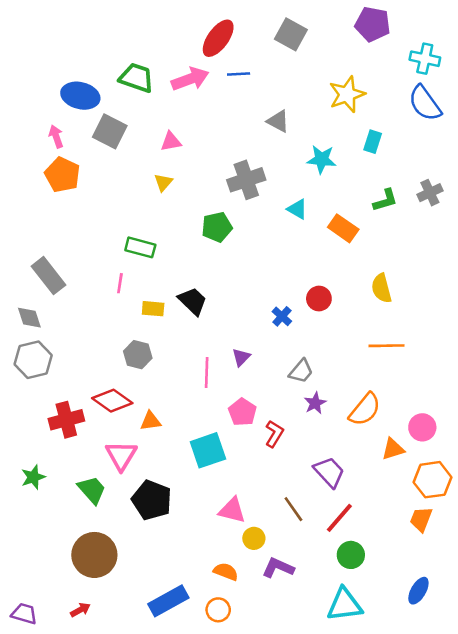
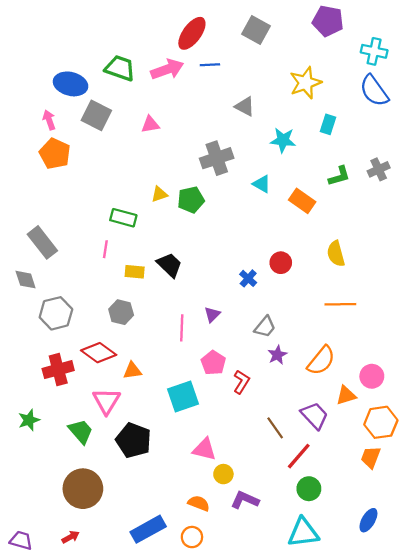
yellow triangle: (163, 182) -> (159, 194), moved, turned 30
gray hexagon: (33, 360) -> (56, 313), moved
purple trapezoid: (329, 472) -> (314, 416), moved
brown line: (293, 509) -> (275, 428), moved

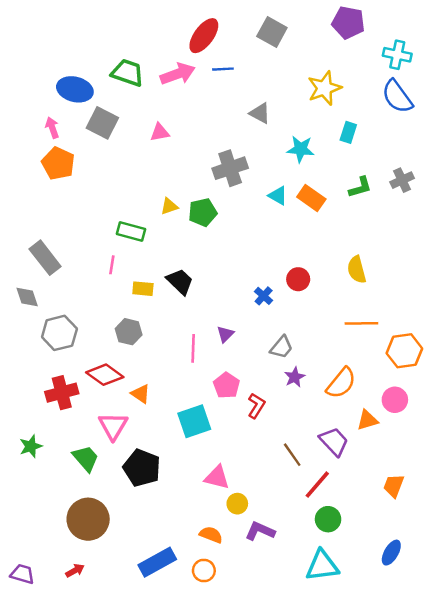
orange rectangle: (302, 201) -> (311, 198), moved
orange triangle: (132, 371) -> (141, 394), turned 42
orange hexagon: (381, 422) -> (404, 351), moved

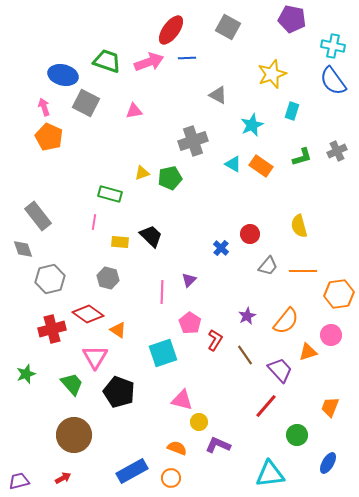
cyan star: (301, 149) -> (252, 125), turned -30
gray trapezoid: (281, 347) -> (268, 266), moved
brown line: (292, 455) -> (245, 355), moved
green circle: (328, 519) -> (297, 435), moved
purple trapezoid: (22, 574) -> (19, 481), turned -30

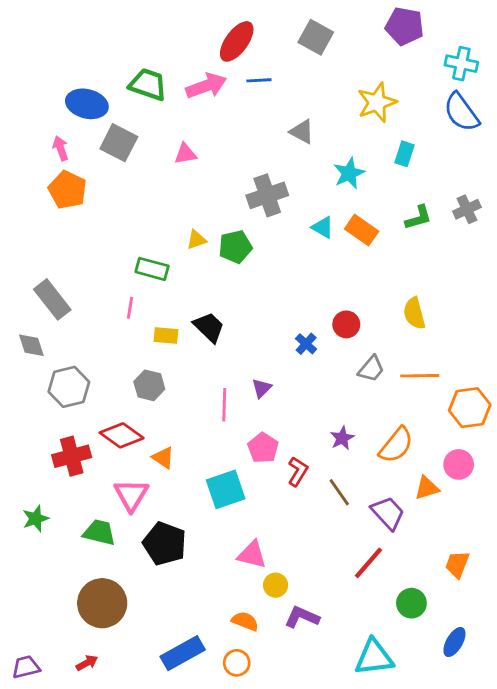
green trapezoid: (72, 384) -> (99, 532), turned -35

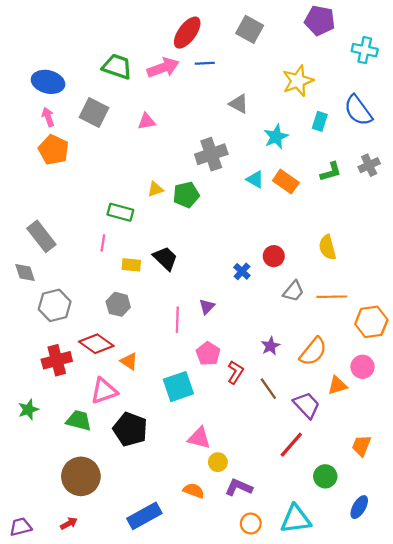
blue ellipse: (87, 104) -> (48, 82), moved
blue semicircle: (461, 112) -> (358, 110), moved
pink triangle: (131, 495) -> (104, 391), turned 40
orange circle: (237, 663) -> (251, 523), moved

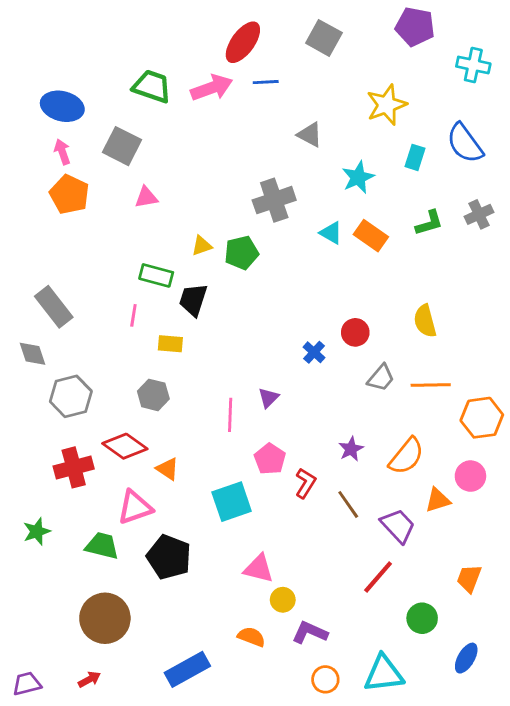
pink triangle: (147, 121) -> (146, 197), moved
black trapezoid: (165, 258) -> (193, 300), moved, turned -116

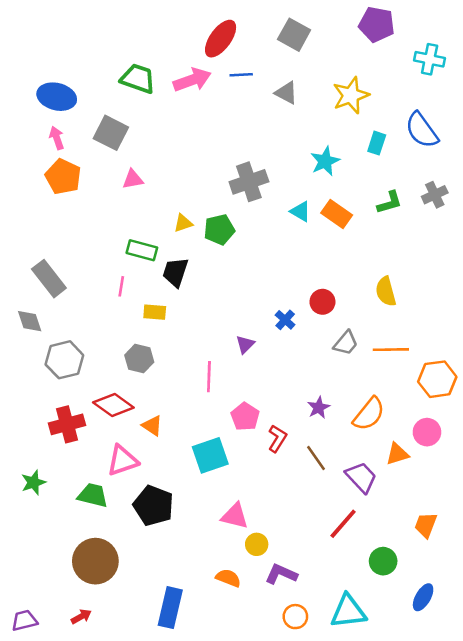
gray triangle: (310, 135) -> (286, 93), moved
purple triangle: (269, 398) -> (245, 344), moved
blue rectangle: (187, 669) -> (170, 608), turned -48

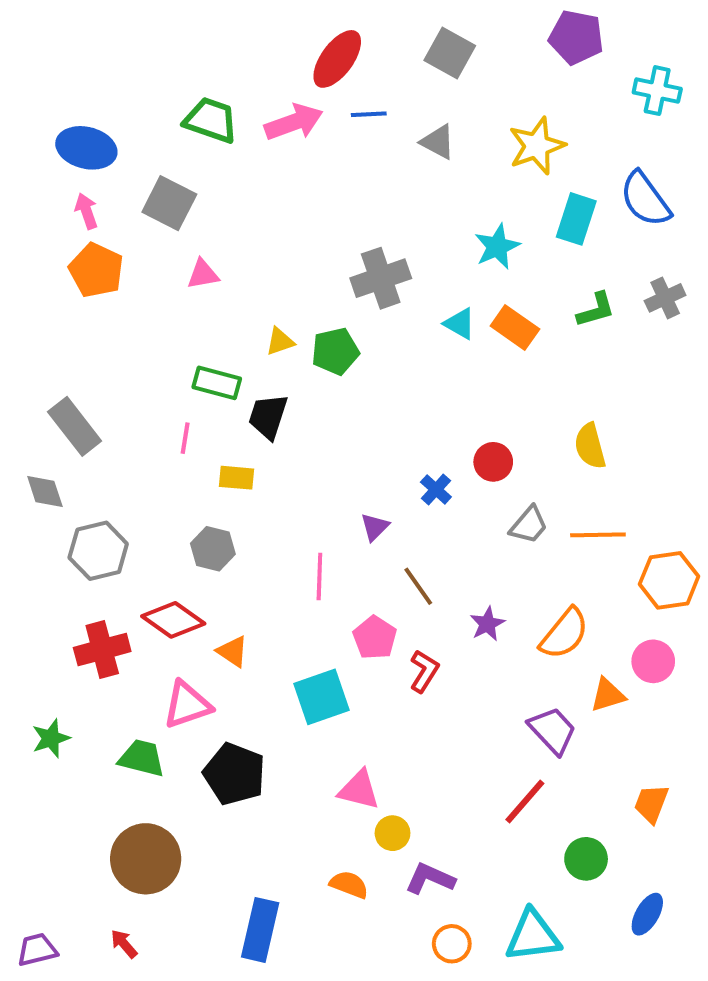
cyan rectangle: (377, 143) -> (576, 219), size x1.4
brown line: (316, 458) -> (418, 586), moved
red arrow: (81, 617) -> (124, 944), turned -102

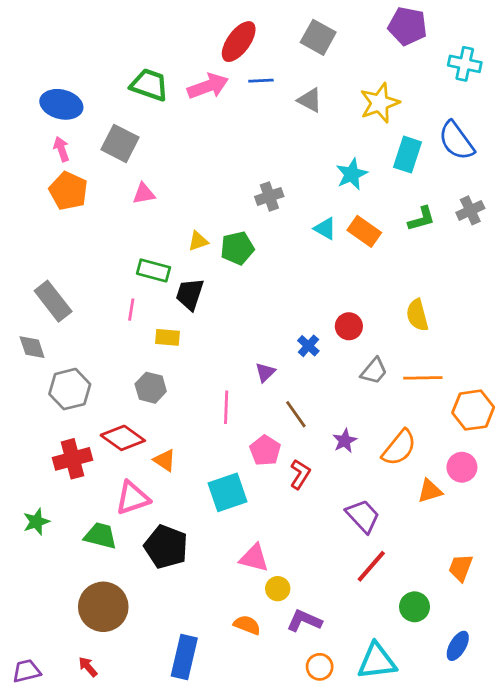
gray cross: (381, 278) -> (269, 196), size x0.7
purple trapezoid: (552, 730) -> (363, 516), moved

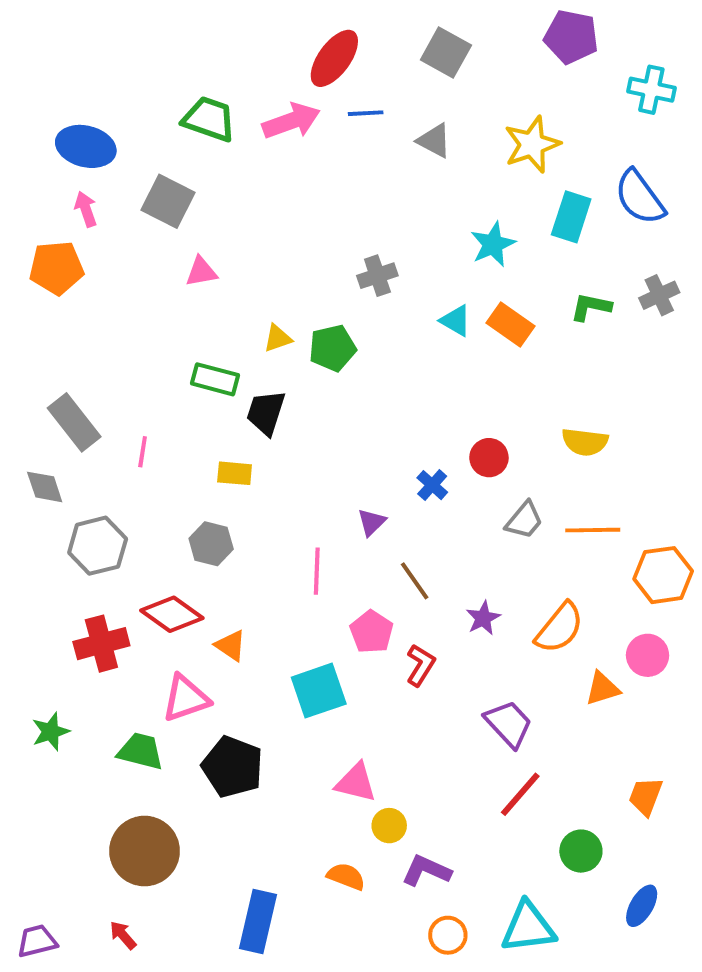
orange pentagon: (68, 191) -> (56, 268), moved, turned -30
green L-shape: (421, 219) -> (591, 307), turned -152
pink line: (131, 310) -> (143, 452), moved
yellow semicircle: (417, 315) -> (585, 442), turned -68

